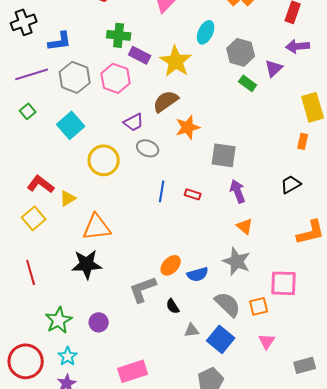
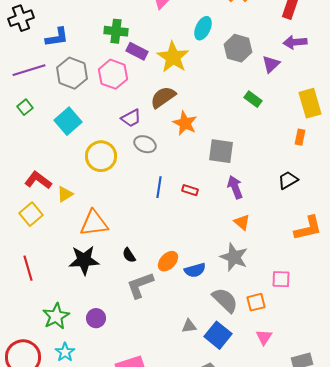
green rectangle: (248, 83) -> (253, 99), moved
orange star: (188, 127) -> (185, 123), turned -30
pink square: (284, 283) -> (281, 279), size x0.7
black semicircle: (173, 306) -> (129, 255), moved

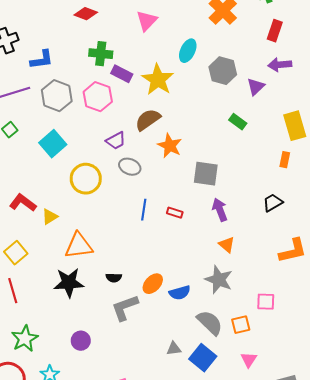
yellow square: (31, 214) -> (16, 253), moved
black semicircle: (129, 255) -> (114, 278), turned -56
green star: (56, 316) -> (25, 339), moved

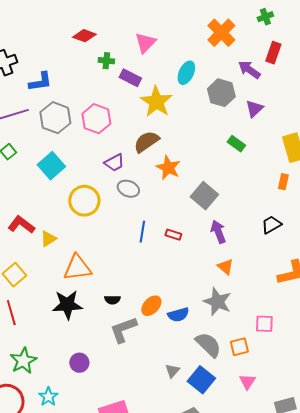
green cross: (101, 54) -> (106, 61), moved, size x0.7
purple arrow: (280, 65) -> (249, 70), moved, turned 40
purple rectangle: (122, 74) -> (130, 78), moved
gray square: (206, 174) -> (204, 196), turned 32
gray triangle: (174, 349) -> (172, 371), turned -42

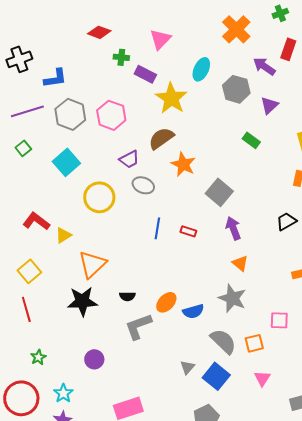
orange triangle: (77, 268) -> (92, 264), turned -36
green star: (23, 361) -> (38, 357), size x0.6

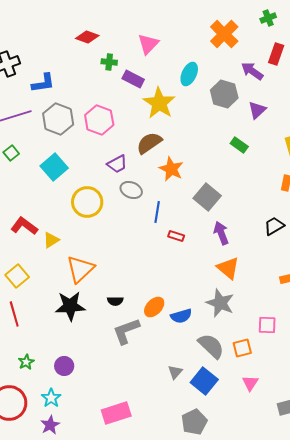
blue line: (157, 228) -> (157, 212), moved
orange triangle: (240, 263) -> (228, 268), size x1.4
purple circle: (94, 359) -> (64, 366), moved

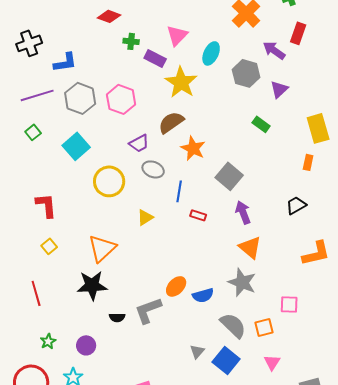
pink triangle: (148, 44) -> (177, 35), moved
red L-shape: (24, 226) -> (46, 205), turned 48
yellow triangle: (51, 240) -> (145, 217), moved
yellow square: (17, 276) -> (49, 246), moved, size x0.7
black semicircle: (115, 301) -> (117, 317), moved

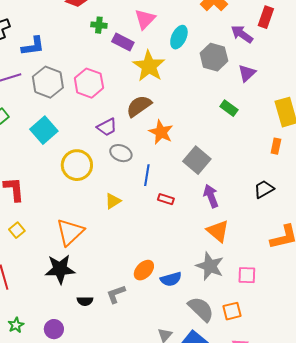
pink square: (289, 304) -> (247, 275), moved
gray L-shape: (148, 310) -> (116, 294), size x0.7

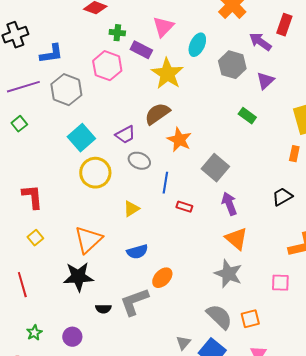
pink hexagon: (89, 83) -> (107, 66), moved
cyan square: (44, 130) -> (81, 138), moved
pink square: (247, 275) -> (280, 283), moved
blue semicircle: (171, 279) -> (137, 252), moved
gray L-shape: (116, 294) -> (134, 302), size x1.5

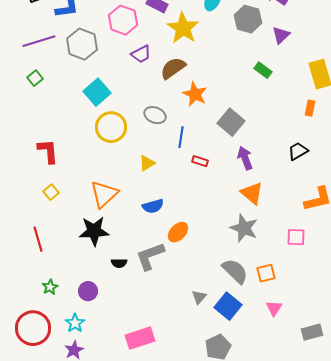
purple trapezoid: (125, 135) -> (141, 54), moved

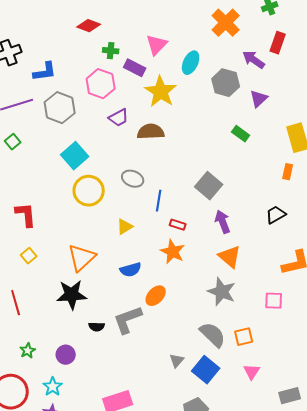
brown semicircle: (173, 68) -> (151, 132), turned 32
orange star: (195, 94) -> (173, 252), moved

